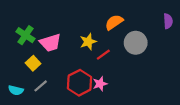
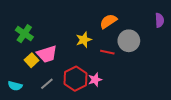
pink trapezoid: (50, 43) -> (47, 54), moved
red line: (103, 55) -> (107, 52), moved, turned 48
gray line: (41, 86) -> (47, 84), moved

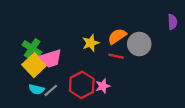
orange semicircle: (108, 21) -> (117, 36), moved
green cross: (24, 34) -> (32, 48), moved
yellow square: (32, 60) -> (34, 65), size x1.5
cyan semicircle: (15, 86) -> (36, 89), moved

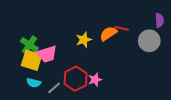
gray circle: (139, 44) -> (149, 41), moved
red line: (116, 56) -> (122, 28), moved
yellow square: (34, 65) -> (32, 60), turned -30
gray line: (51, 90) -> (54, 88), moved

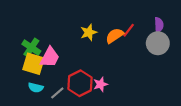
purple semicircle: (159, 20) -> (159, 25), moved
red line: (122, 28) -> (129, 30), turned -64
yellow star: (84, 40) -> (89, 32), moved
pink trapezoid: (47, 54) -> (50, 57), turned -45

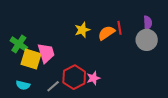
red line: (129, 30) -> (119, 28), turned -48
green cross: (31, 48) -> (19, 44), moved
pink trapezoid: (50, 57) -> (46, 53), turned -45
cyan semicircle: (36, 88) -> (23, 85), moved

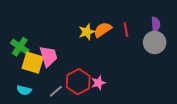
orange semicircle: (106, 33) -> (103, 30), moved

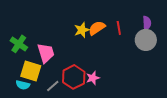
yellow square: (33, 63) -> (31, 71), moved

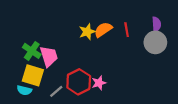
green cross: (19, 44) -> (32, 51), moved

